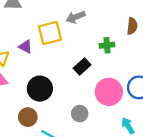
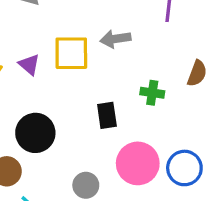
black rectangle: (82, 66) -> (107, 115), turned -70

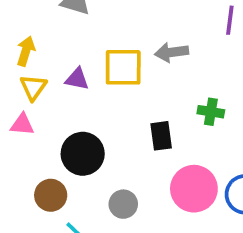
purple triangle: (29, 64) -> (77, 79), turned -30
gray circle: (86, 185) -> (123, 204), moved

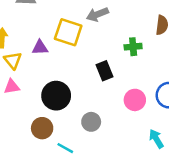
yellow square: (123, 67) -> (68, 32), turned 32
pink circle: (194, 189) -> (135, 100), size x0.7

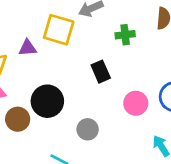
green cross: (133, 47) -> (125, 35), moved
brown circle: (42, 128) -> (18, 119), moved

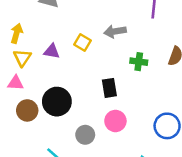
yellow square: (59, 30) -> (83, 42), size x0.6
pink circle: (136, 103) -> (115, 121), moved

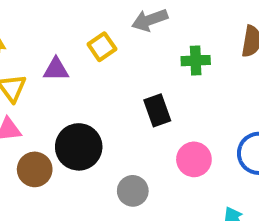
yellow square: (83, 42) -> (102, 47), turned 35
pink circle: (115, 121) -> (194, 159), moved

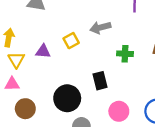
black circle: (79, 147) -> (67, 98), moved

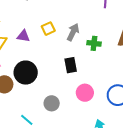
gray arrow: (100, 28) -> (73, 32), moved, turned 126
black circle: (67, 98) -> (26, 73), moved

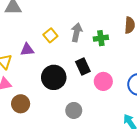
black circle: (26, 73) -> (54, 77), moved
pink circle: (85, 93) -> (103, 81), moved

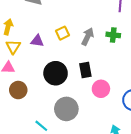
green cross: (101, 38) -> (113, 35), moved
gray circle: (74, 110) -> (66, 109), size x1.5

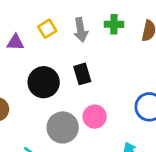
gray arrow: (88, 37) -> (81, 30), turned 150
pink circle: (101, 89) -> (95, 117), moved

